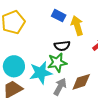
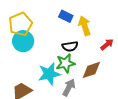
cyan circle: (14, 66) -> (23, 41), moved
brown diamond: (81, 82) -> (91, 70), moved

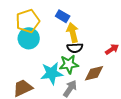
blue rectangle: (66, 16) -> (63, 16), moved
yellow arrow: (85, 26) -> (73, 33), moved

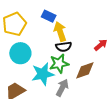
cyan circle: (29, 38) -> (20, 53), moved

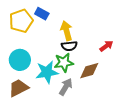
blue rectangle: (49, 16) -> (42, 14), moved
cyan circle: (20, 53) -> (20, 60), moved

